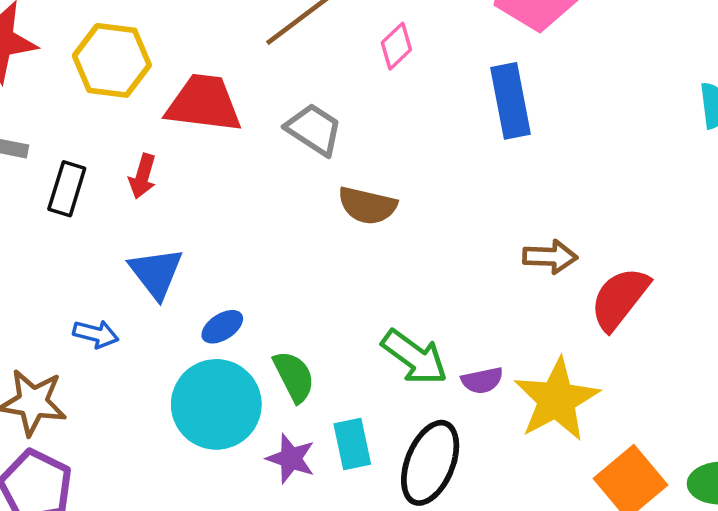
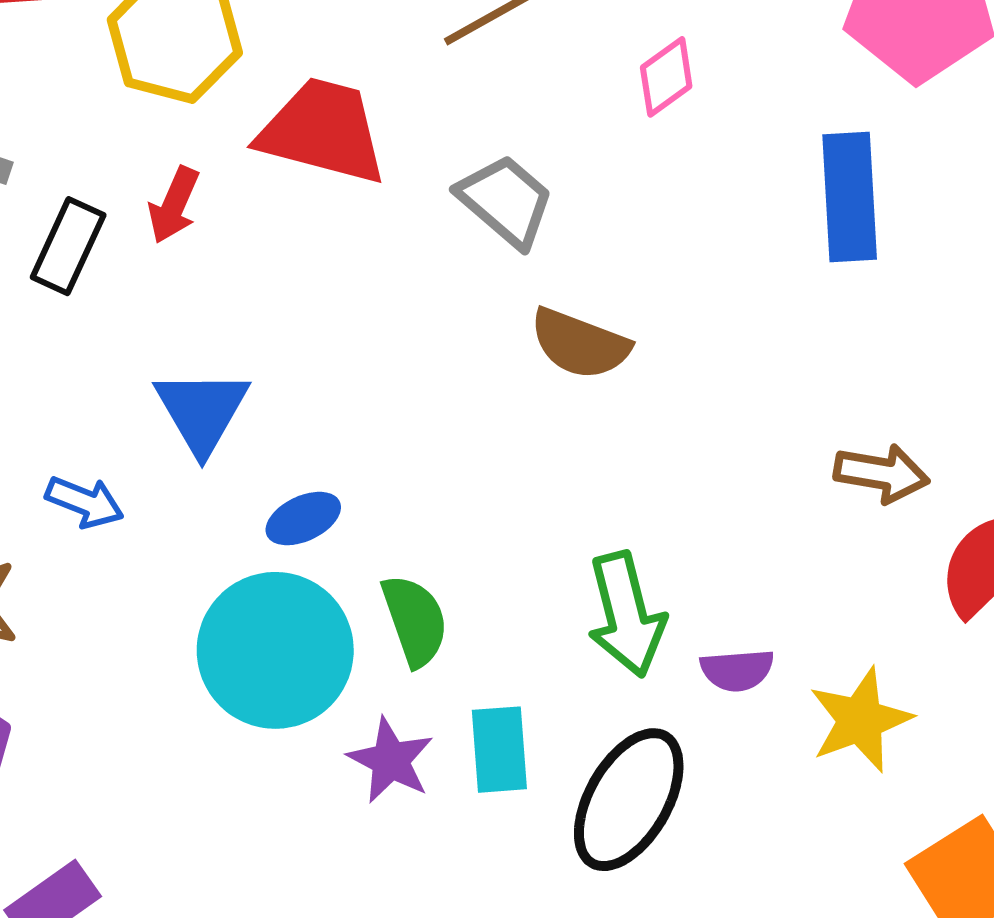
red arrow: (143, 176) -> (174, 205), moved
green arrow: (414, 357) -> (626, 615), turned 32
yellow star: (557, 400) -> (860, 720), size x0.7

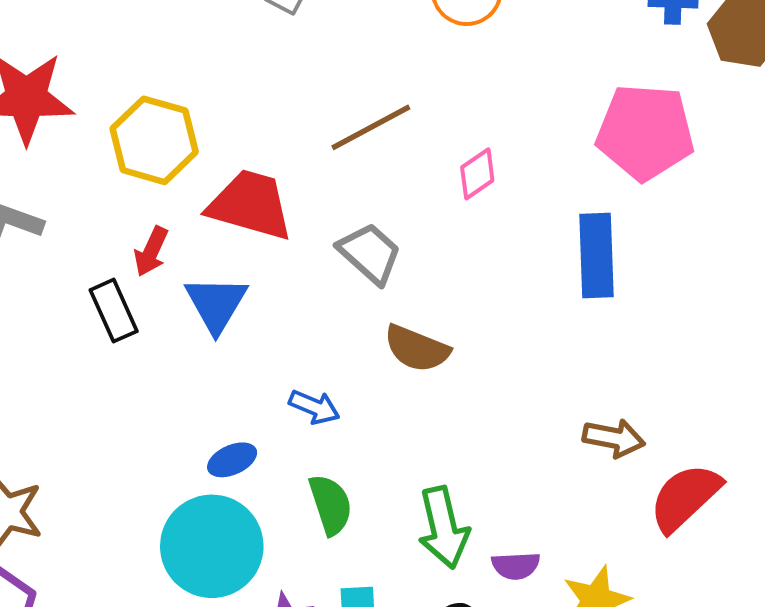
black rectangle: (68, 246) -> (114, 311), moved, turned -50
blue triangle: (202, 411) -> (216, 304), moved
blue arrow: (85, 502) -> (314, 407), moved
green semicircle: (415, 620) -> (331, 505), moved

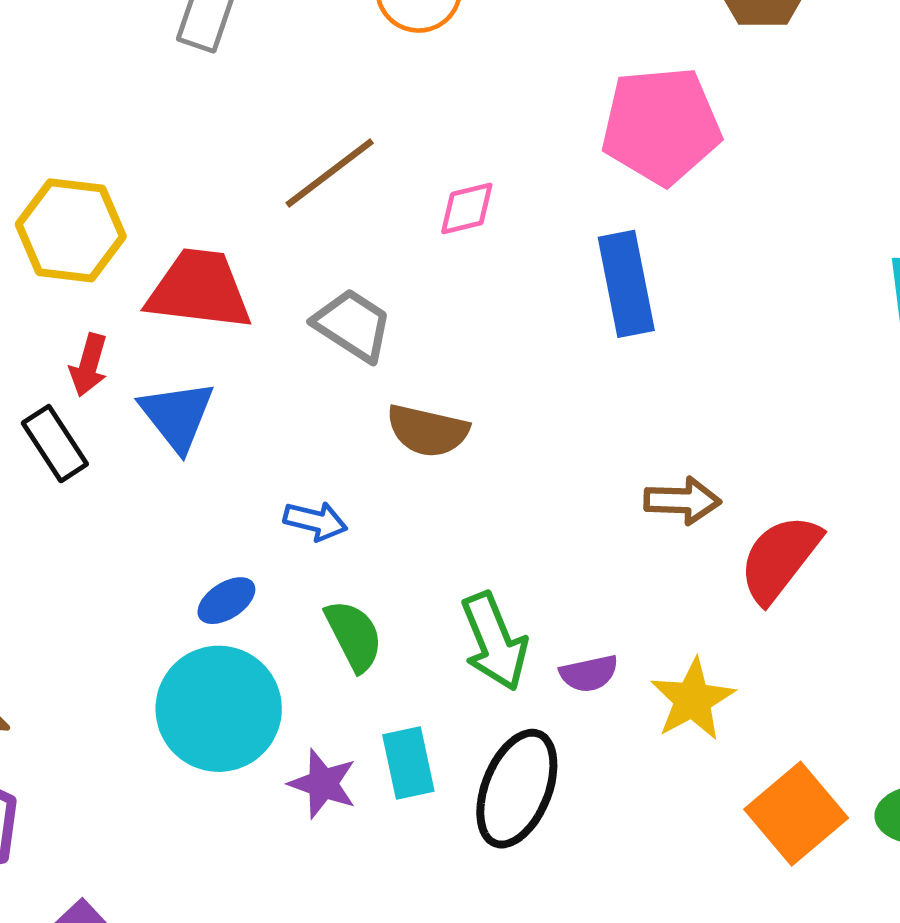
pink diamond: (477, 174) -> (467, 209), turned 30

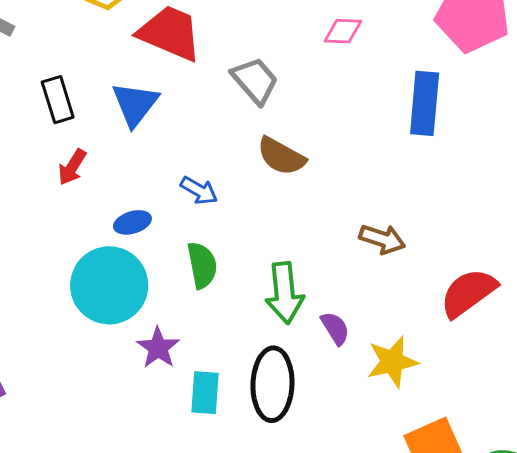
red arrow: (89, 365) -> (72, 167), moved
brown arrow: (682, 501) -> (382, 239), moved
purple semicircle: (589, 673) -> (335, 328), turned -126
cyan rectangle: (408, 763) -> (205, 393), moved
black ellipse: (517, 789) -> (272, 384), turned -36

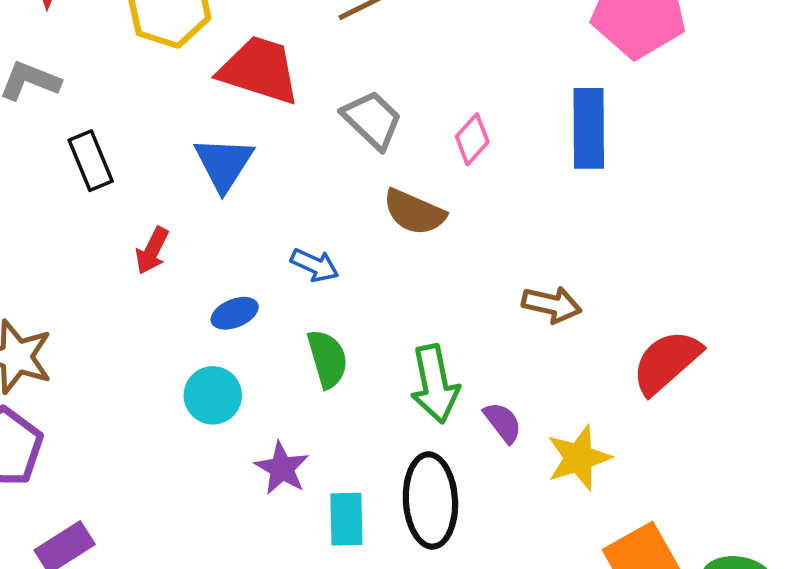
pink diamond: (343, 31) -> (472, 139), moved, turned -45
black rectangle: (58, 100) -> (91, 161), moved
cyan circle: (109, 285) -> (213, 395), size x0.6

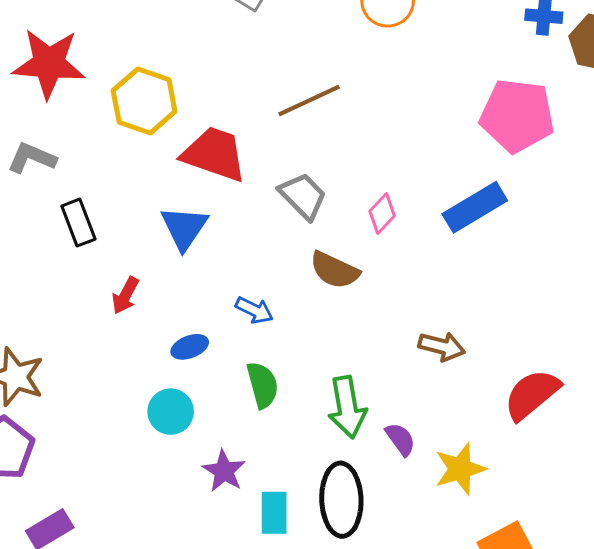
blue rectangle: (589, 128) -> (475, 207), turned 58

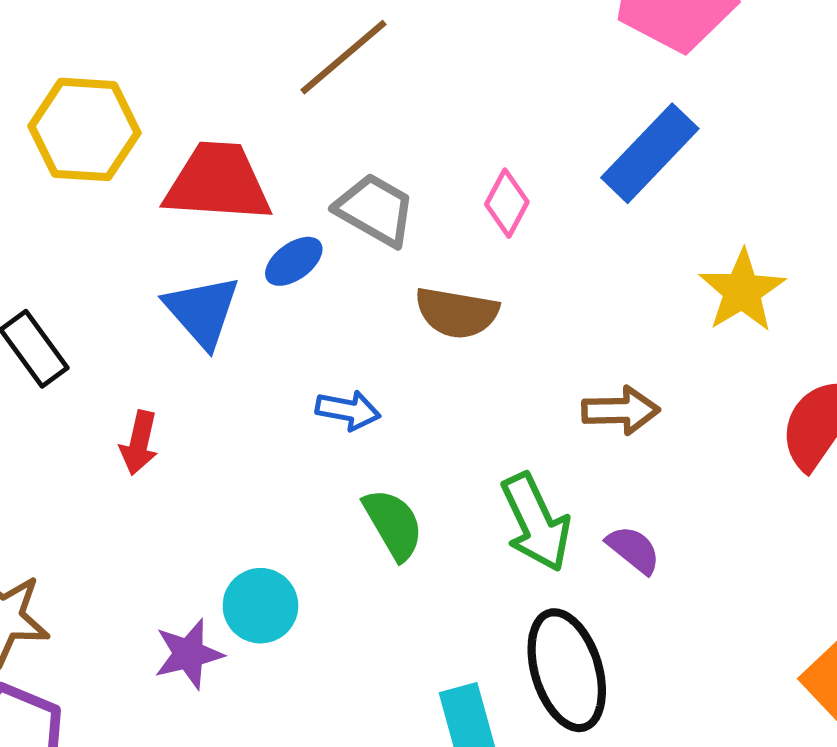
brown arrow: (442, 346) -> (621, 410), moved
blue ellipse: (190, 347) -> (294, 261), moved
yellow star: (460, 469) -> (742, 291), moved
purple star: (224, 471) -> (189, 654), moved, turned -30

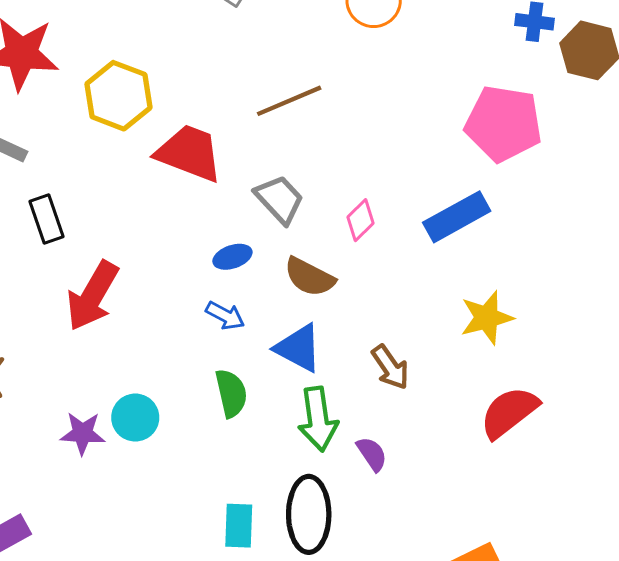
blue ellipse: (294, 261) -> (232, 257), moved
blue triangle: (202, 311) -> (298, 348), moved, turned -38
brown arrow: (621, 410) -> (390, 367), turned 39
red arrow: (139, 443) -> (92, 296), size x1.8

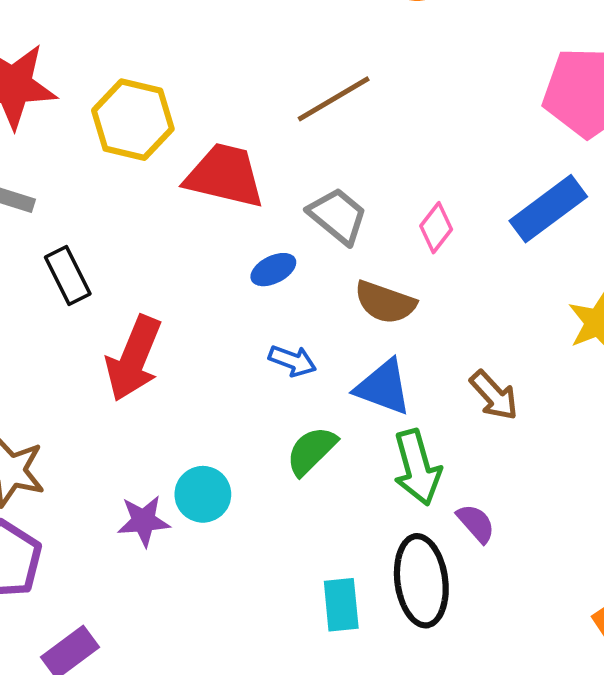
blue ellipse: (232, 257) -> (273, 270), moved
green semicircle: (231, 393) -> (311, 451), turned -114
purple semicircle: (372, 454) -> (476, 523), moved

